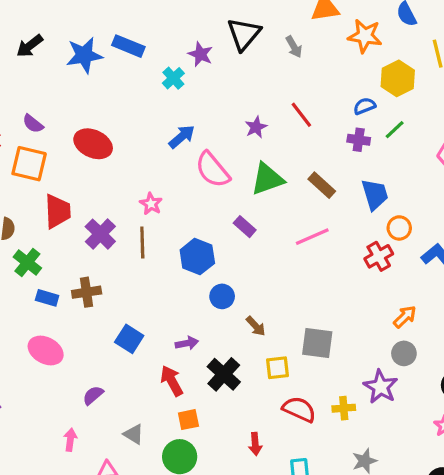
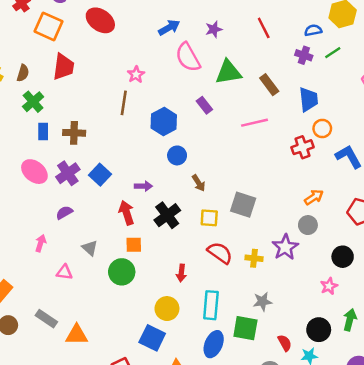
purple star: (256, 127) -> (214, 29), moved
purple cross: (100, 234) -> (68, 173), moved
blue rectangle: (47, 298) -> (43, 132), turned 63

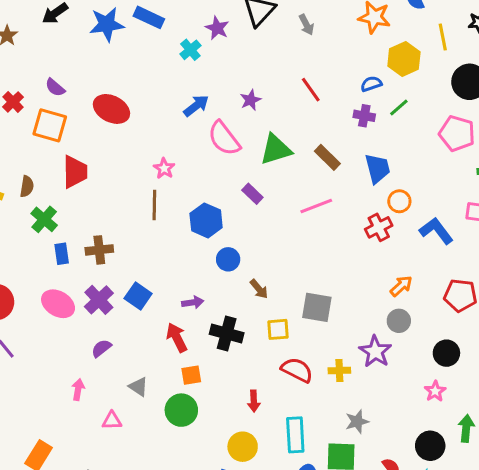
black cross: (167, 215) -> (227, 334), turned -30

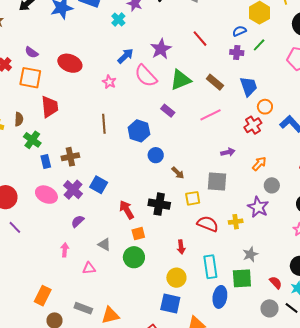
purple star: (250, 100) -> (161, 49), size x1.5
pink star: (164, 168) -> (109, 82), moved
orange arrow: (401, 286) -> (259, 164), moved
purple arrow: (193, 302) -> (228, 152), moved

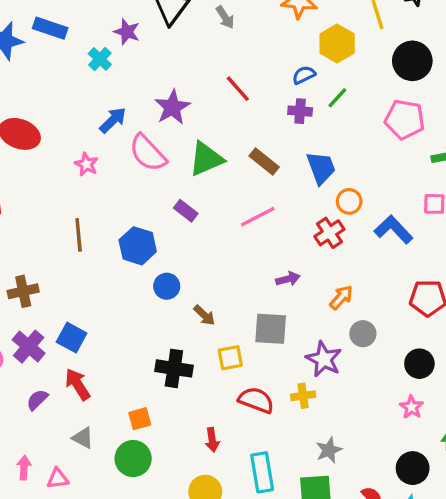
purple star: (258, 207) -> (324, 359), moved
red arrow: (127, 210) -> (78, 384), moved
pink arrow: (65, 250) -> (24, 468), moved

